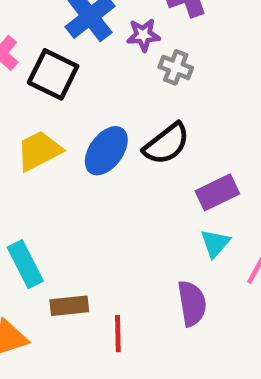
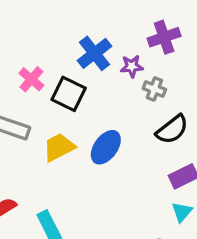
black semicircle: (166, 144) -> (172, 129), moved

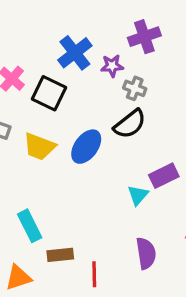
black semicircle: (172, 129) -> (130, 124), moved
yellow trapezoid: (59, 147) -> (39, 147), turned -132
cyan triangle: (182, 212) -> (138, 195), moved

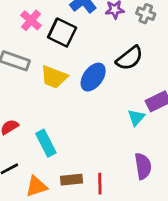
gray cross: (135, 88) -> (146, 14), moved
brown rectangle: (60, 255) -> (72, 180), moved

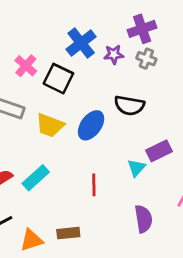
black semicircle: (130, 58) -> (129, 105), turned 48
cyan rectangle: (46, 143) -> (36, 178), moved, turned 75
red line: (100, 184) -> (94, 185), moved

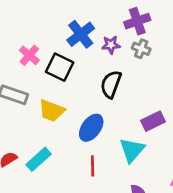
black semicircle: (129, 105) -> (111, 84), moved, turned 100
blue ellipse: (91, 125) -> (91, 128), moved
purple rectangle: (159, 151) -> (153, 121), moved
cyan triangle: (136, 168) -> (132, 150), size x1.5

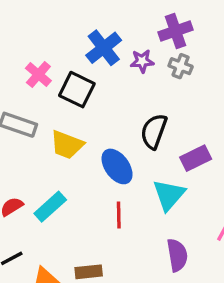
black semicircle: (111, 84) -> (154, 131), moved
blue ellipse: (91, 128) -> (117, 166), turned -72

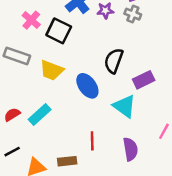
cyan triangle: (169, 195) -> (124, 106), turned -35
red line: (119, 215) -> (92, 141), moved

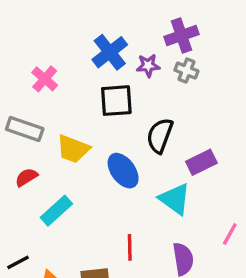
black square: (59, 31) -> (116, 101), moved, turned -30
red semicircle: (12, 115) -> (26, 177), moved

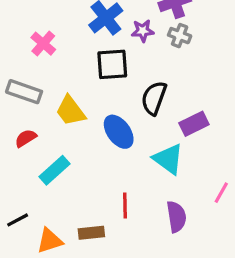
yellow trapezoid: (73, 149) -> (71, 111), turned 32

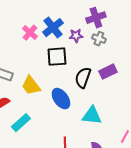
pink cross: (43, 44) -> (30, 33), moved
purple rectangle: (194, 124) -> (108, 72), moved
cyan triangle: (168, 159) -> (92, 116), turned -30

